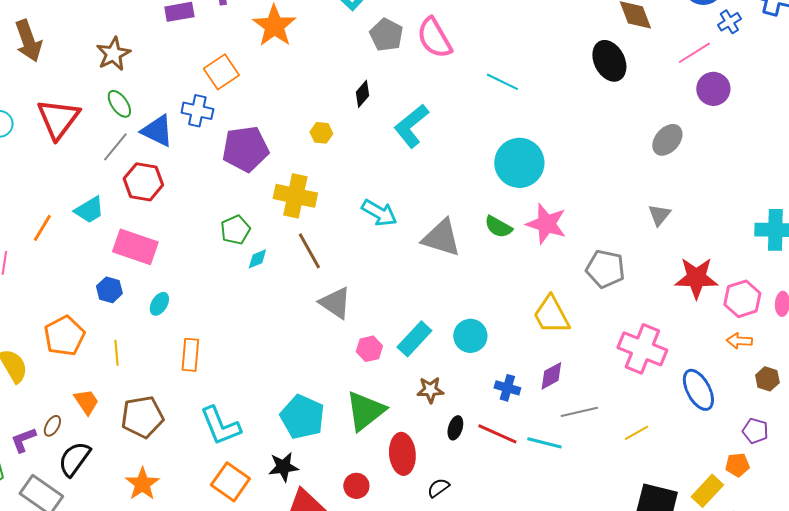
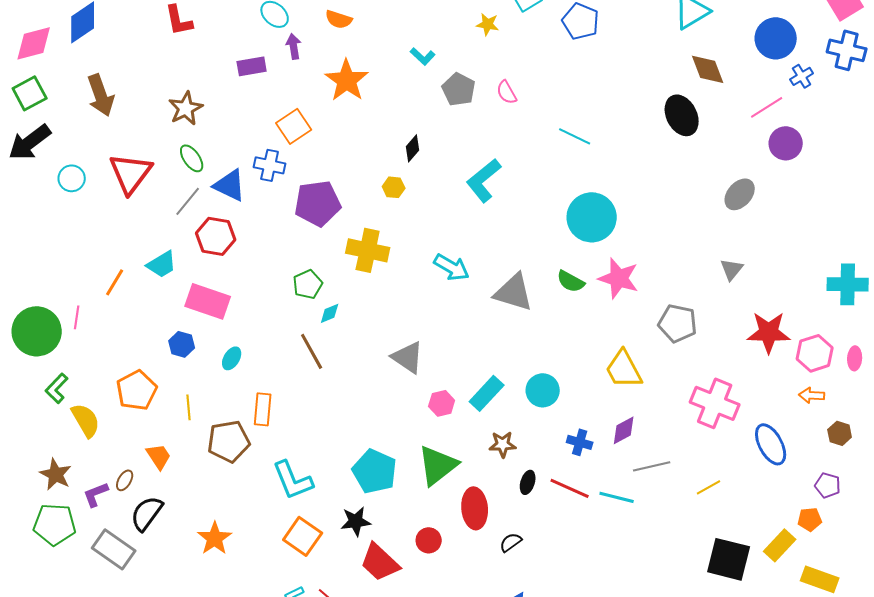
pink semicircle: (434, 38) -> (507, 92), size x0.6
black diamond: (362, 94) -> (413, 148), moved
brown line: (309, 251) -> (312, 351), moved
brown pentagon: (142, 417) -> (229, 441), moved

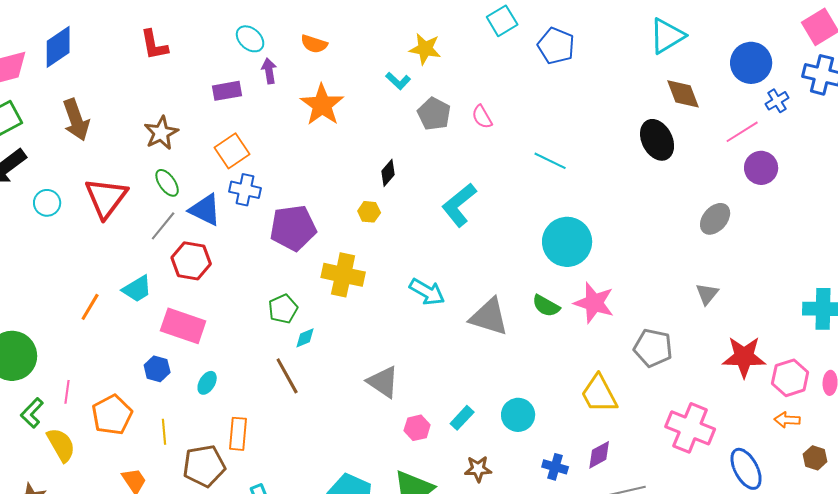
yellow star: (488, 24) -> (425, 49), moved, size x1.4
orange square: (294, 126) -> (232, 151), moved
pink line: (77, 317) -> (67, 392), moved
cyan rectangle: (487, 393) -> (462, 418), size x0.7

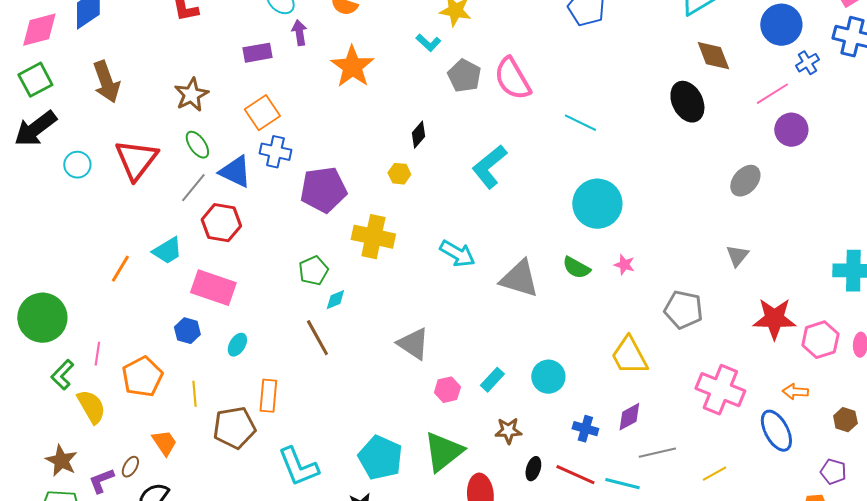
pink semicircle: (482, 117) -> (512, 79), size x1.8
pink star: (594, 303) -> (624, 265), size x0.5
orange arrow: (787, 420) -> (795, 392), moved

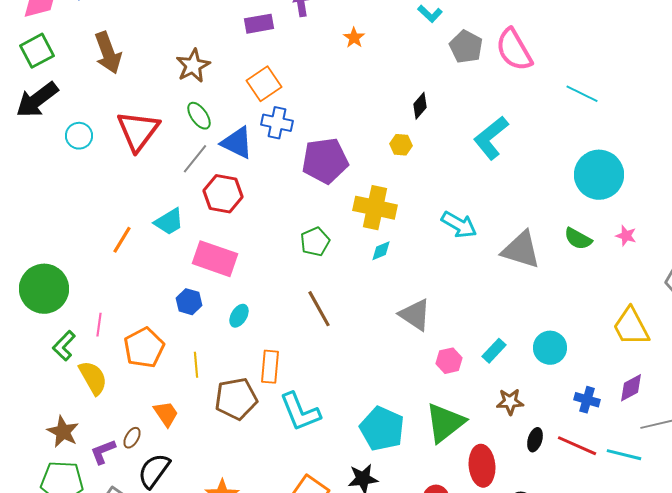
orange star: (352, 67) -> (354, 38), size x0.5
cyan diamond: (335, 300) -> (381, 251), moved
cyan L-shape: (298, 467) -> (300, 412), moved

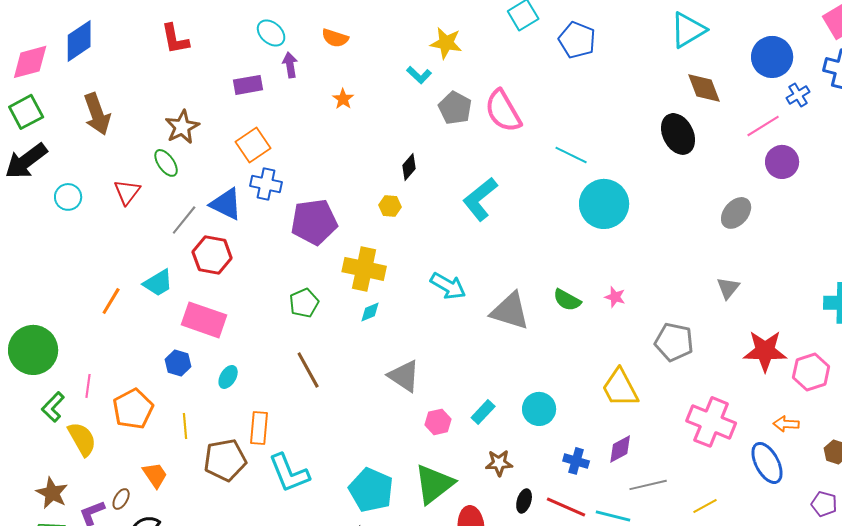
green ellipse: (199, 116) -> (166, 163), moved
red triangle: (138, 131) -> (127, 192), size x0.6
cyan circle: (599, 175) -> (604, 204), moved

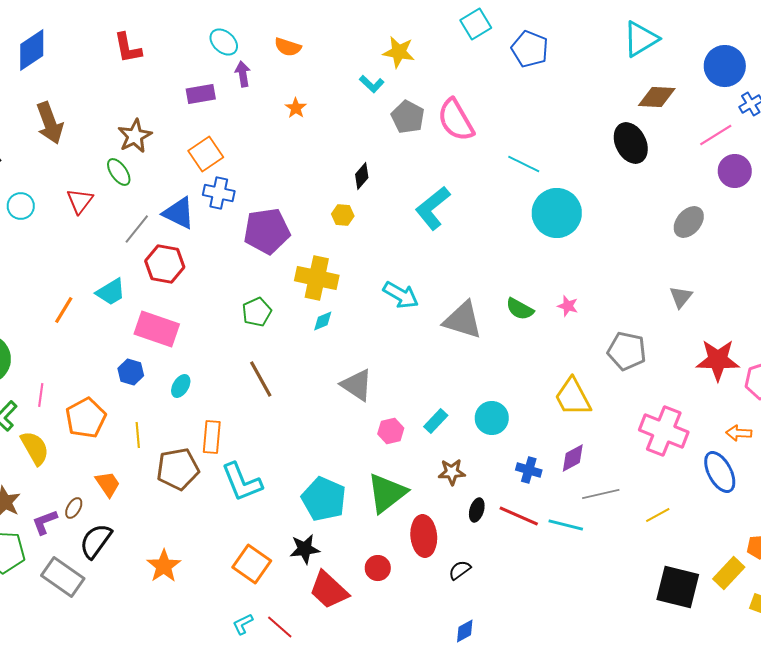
brown diamond: (704, 88) -> (657, 97), turned -66

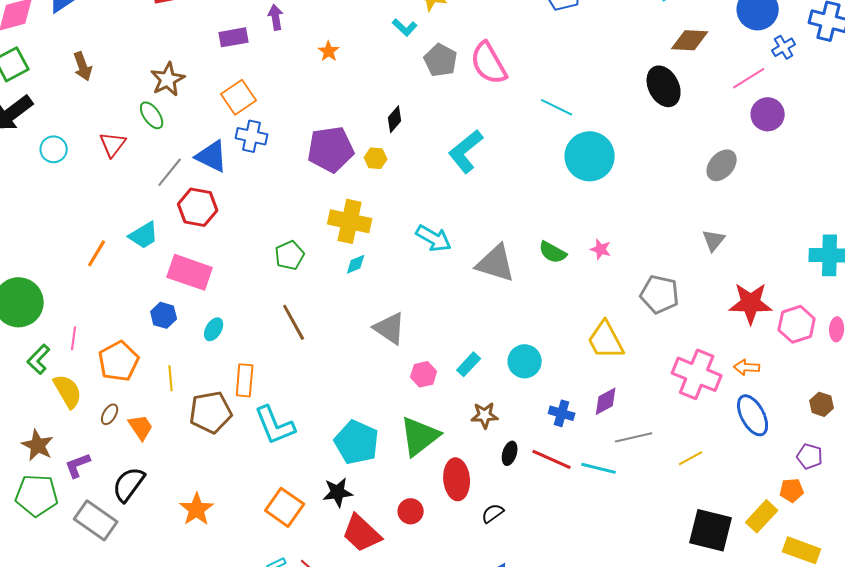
brown arrow: (50, 123) -> (83, 66), size x0.7
purple pentagon: (267, 231) -> (331, 149), moved
orange arrow: (739, 433) -> (747, 367), moved
brown ellipse: (74, 508) -> (110, 414), moved

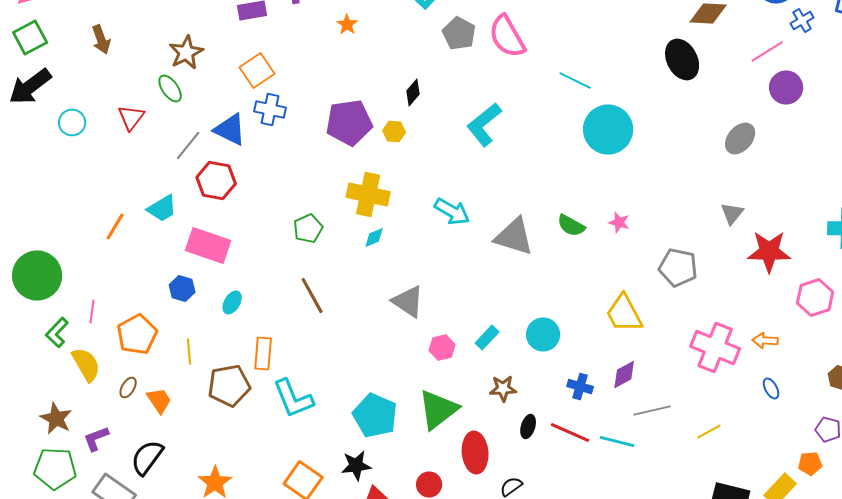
red star: (751, 303) -> (769, 252), moved
blue ellipse: (753, 415) -> (771, 388), size x0.5

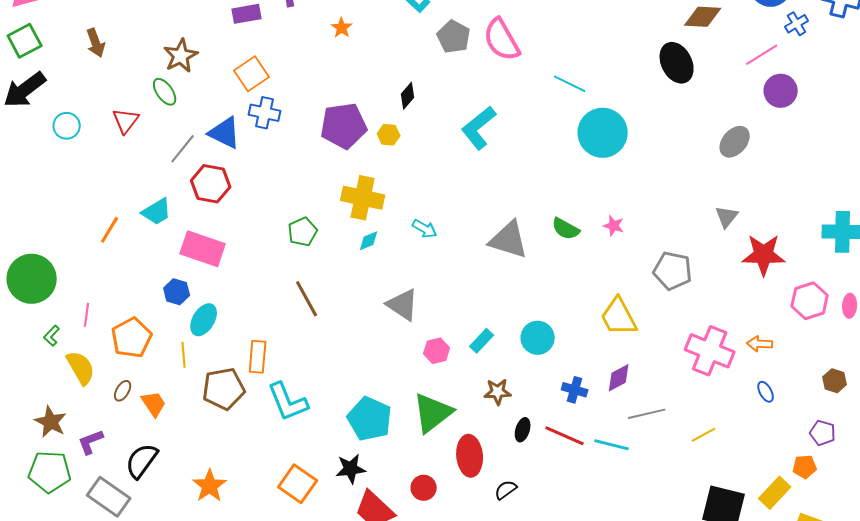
cyan arrow: (452, 212) -> (425, 229), moved, size x0.7
cyan ellipse: (232, 302) -> (204, 320), moved, size x1.4
green L-shape: (57, 332) -> (52, 336), size x0.7

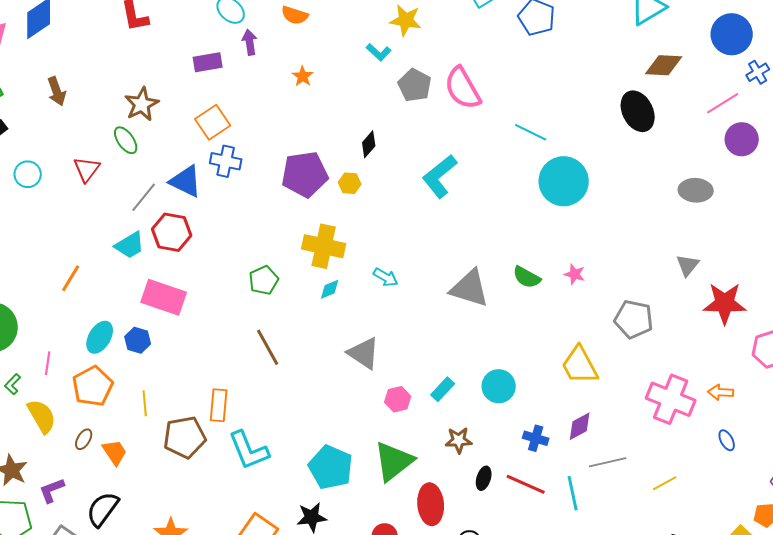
gray ellipse: (735, 142) -> (696, 190), turned 52
cyan trapezoid: (157, 212) -> (130, 245), moved
cyan ellipse: (204, 320) -> (100, 337), moved
cyan line: (612, 445) -> (573, 493), turned 64

